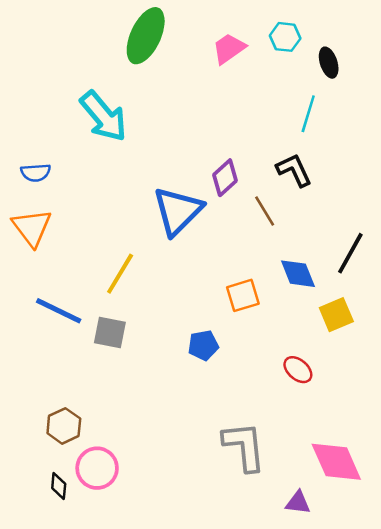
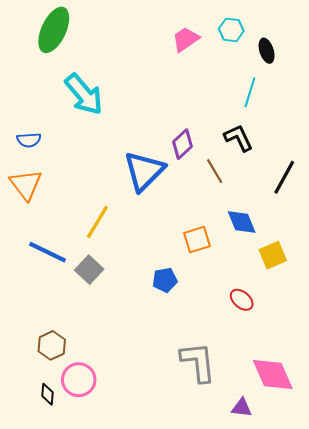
green ellipse: (146, 36) -> (54, 30), moved
black line: (350, 253) -> (284, 177), moved
gray square: (110, 333) -> (89, 270), turned 32

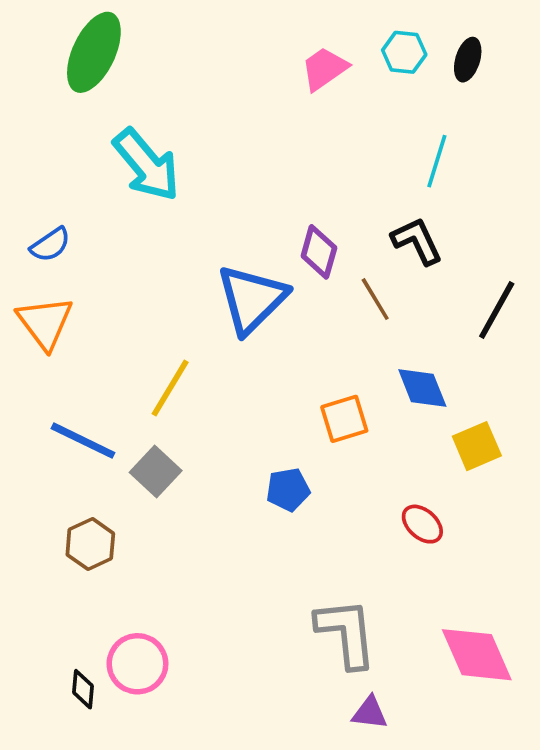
black ellipse: (267, 51) -> (468, 60), moved, turned 35
blue semicircle: (29, 140) -> (50, 245), turned -30
purple diamond: (182, 144) -> (319, 252), turned -32
brown hexagon: (52, 345) -> (90, 544), moved
purple triangle: (242, 408) -> (370, 713), moved

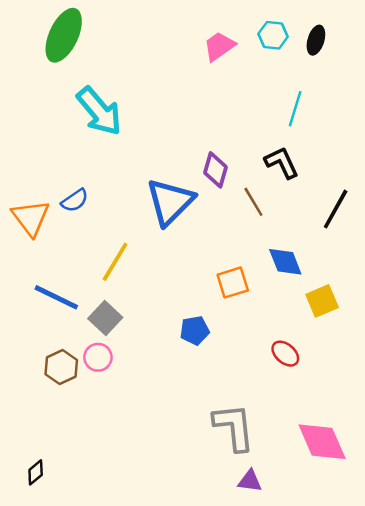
blue semicircle: (50, 245) -> (75, 201), moved
pink circle: (137, 664) -> (98, 357), moved, size x0.7
black diamond: (83, 689) -> (36, 472), moved, turned 45

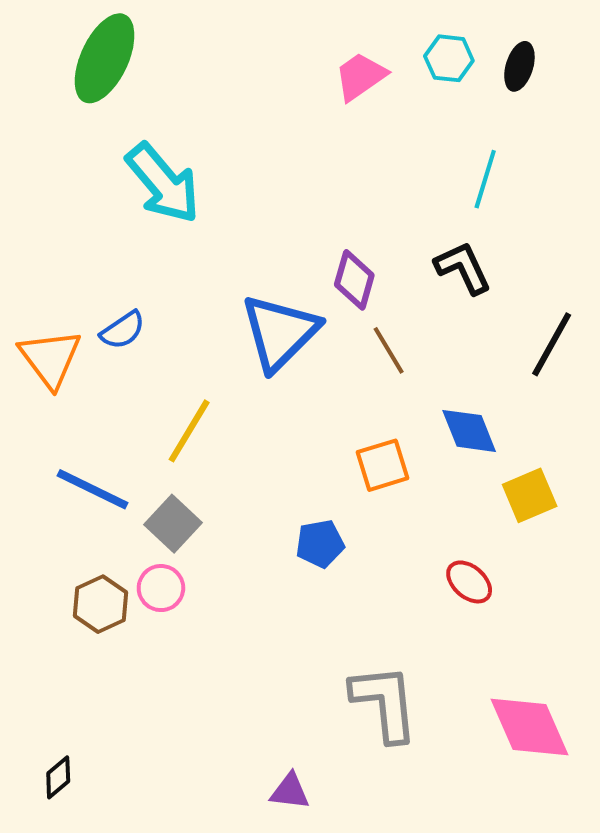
brown line: (253, 202) -> (389, 350), moved
purple triangle: (250, 481) -> (290, 791), moved

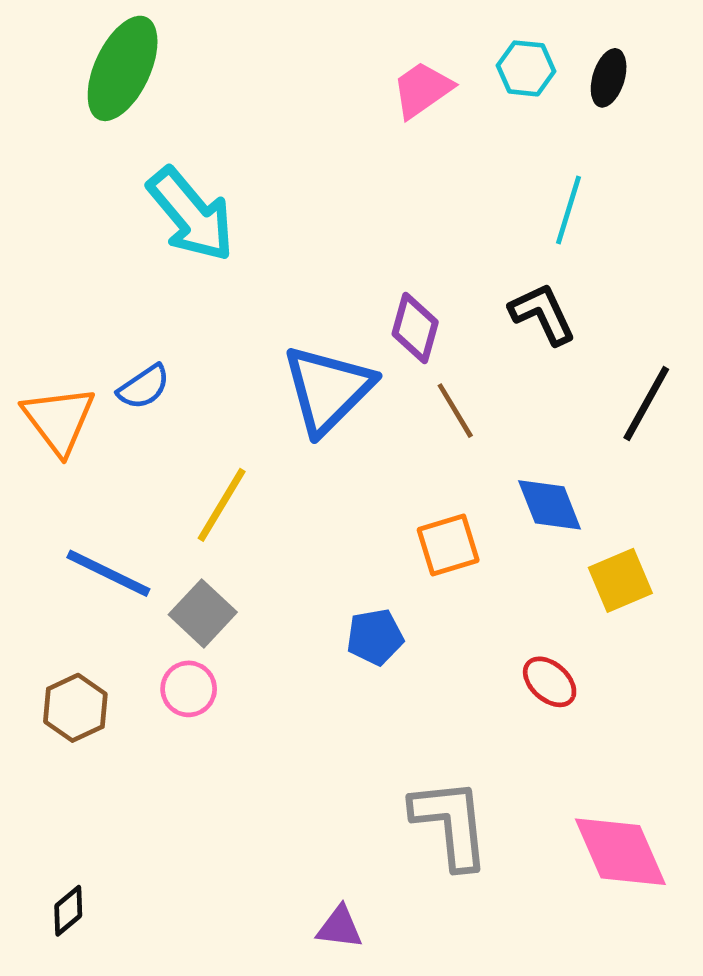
brown hexagon: (101, 604) -> (75, 708), moved

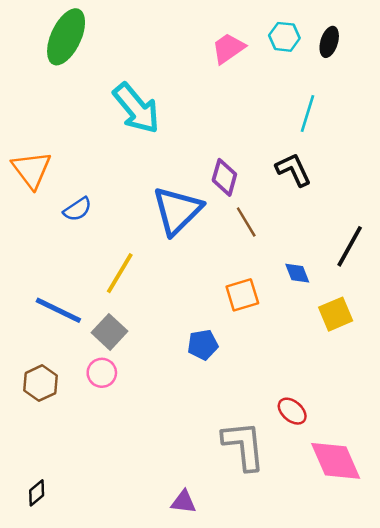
cyan arrow: (191, 215) -> (136, 108), moved
black line: (646, 403) -> (350, 246), moved
orange triangle: (59, 420) -> (32, 170), moved
blue diamond: (550, 505) -> (297, 273), size x0.7
red ellipse: (550, 682) -> (292, 411), moved

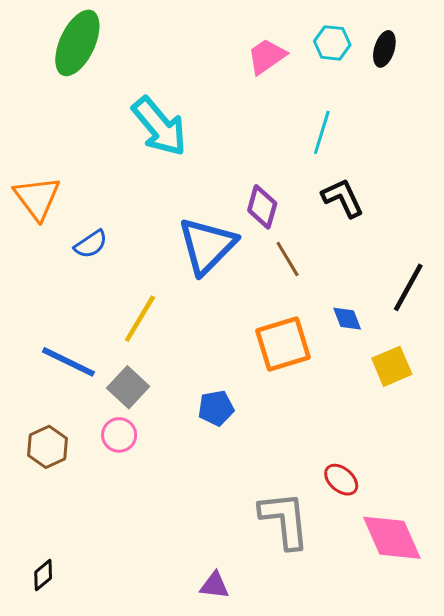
cyan line: (307, 113) -> (322, 132), moved
orange square: (242, 295) -> (283, 344), size x1.4
blue pentagon: (203, 345) -> (216, 408), moved

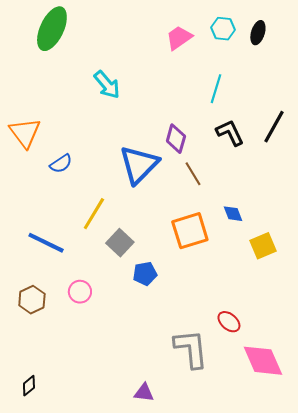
cyan arrow: (159, 126) -> (107, 85), size x0.7
black line: (408, 287) -> (274, 127), moved
gray square: (128, 387) -> (120, 243), moved

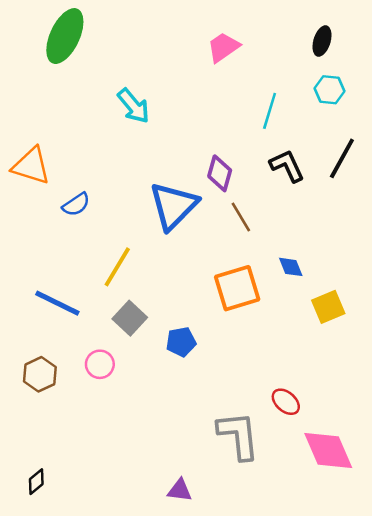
cyan hexagon: (223, 29) -> (329, 90), moved
orange triangle: (25, 133) -> (31, 166), turned -36
gray square: (120, 243) -> (130, 318), moved

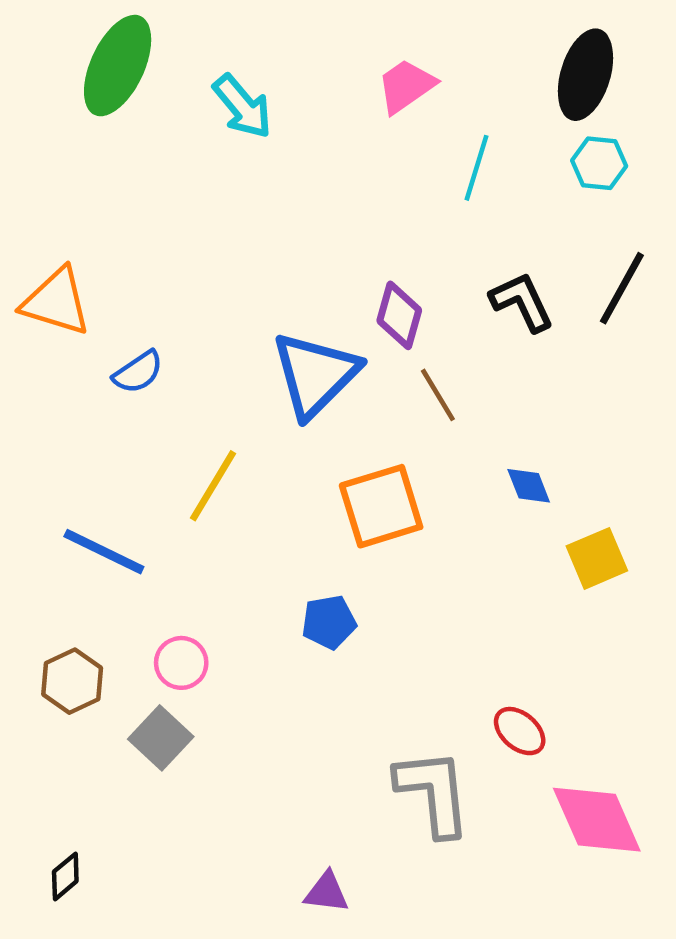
black ellipse: (322, 41) -> (585, 75), size x1.6
cyan arrow: (134, 106) -> (243, 106), moved
cyan line: (270, 111) -> (476, 168), moved
orange square: (237, 288) -> (381, 506), moved
gray square: (130, 318) -> (161, 738), moved

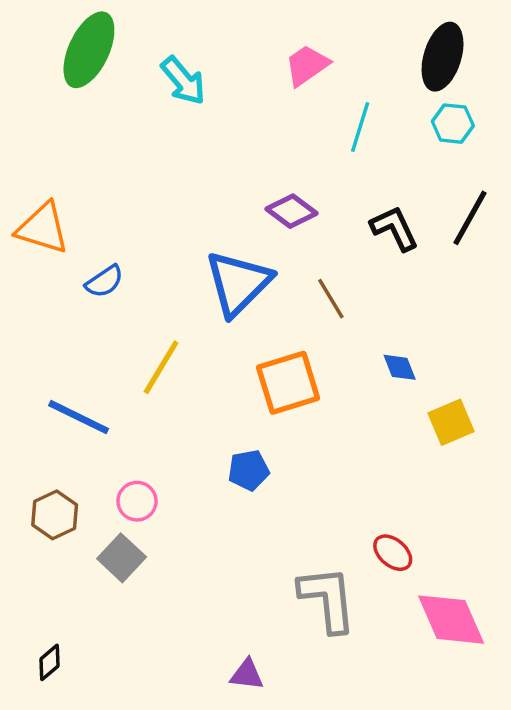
purple diamond: (399, 315) -> (291, 211), moved, turned -69

